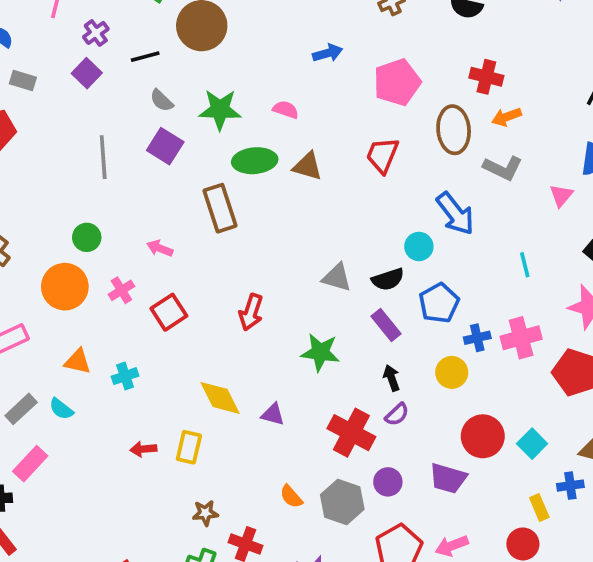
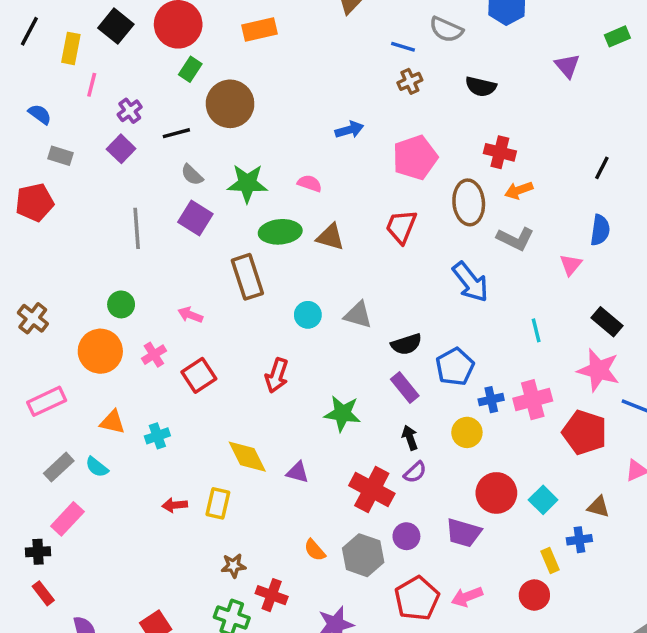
cyan circle: (419, 246) -> (308, 315), moved
gray triangle: (337, 278) -> (358, 315), moved

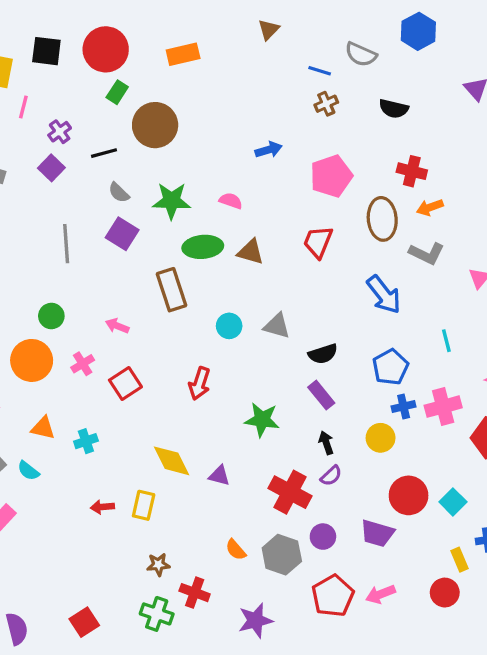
black square: (116, 26) -> (46, 51), turned -32
blue pentagon: (455, 367) -> (390, 367), moved

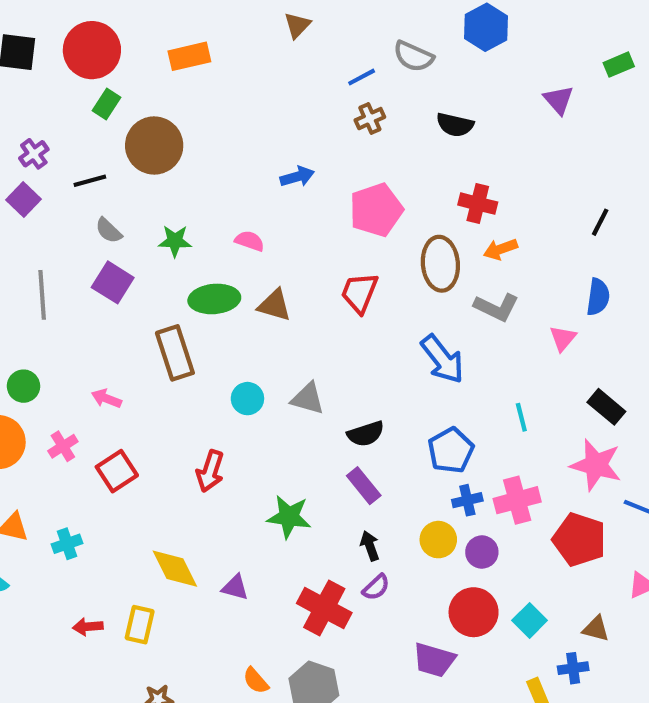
blue line: (320, 71) -> (362, 77), turned -45
green star: (172, 201) -> (175, 241), size x0.7
purple circle: (323, 537) -> (482, 552), moved

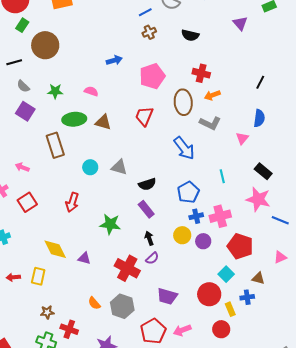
red pentagon: (579, 540) -> (240, 246), moved
red circle: (474, 612) -> (209, 294), moved
purple trapezoid: (434, 660) -> (167, 296), moved

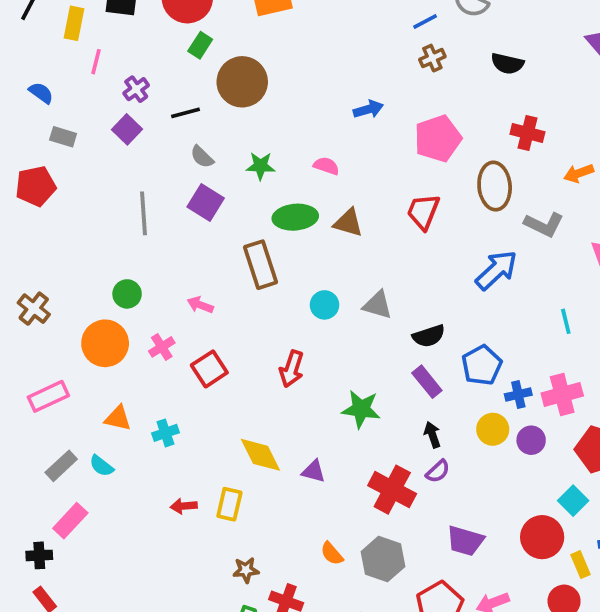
orange arrow: (212, 95) -> (579, 173), moved
blue arrow: (184, 148) -> (496, 270), turned -95
blue pentagon: (188, 192) -> (482, 365), moved

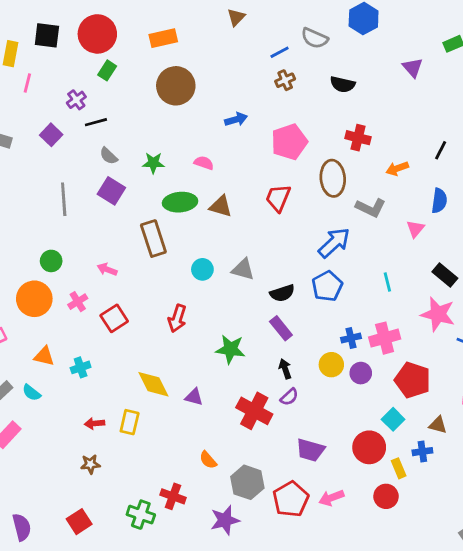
brown circle: (242, 82) -> (176, 86), moved
purple cross: (136, 89) -> (76, 100), moved
blue pentagon: (482, 365) -> (327, 286), moved
gray hexagon: (383, 559) -> (247, 482), moved
brown star: (246, 570) -> (90, 464), moved

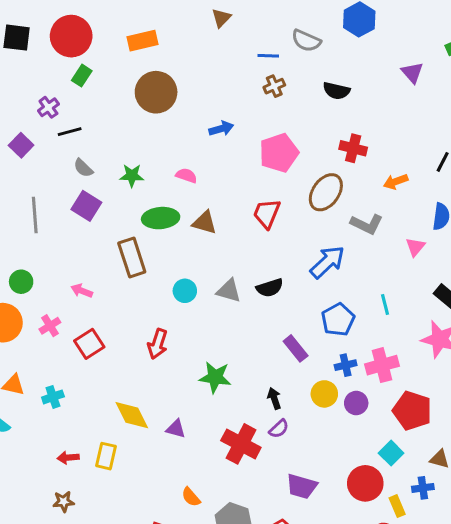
blue line: (280, 52) -> (268, 56), turned 30
brown ellipse: (333, 178) -> (326, 192), turned 40
blue pentagon: (327, 286) -> (338, 320), moved
black semicircle: (282, 293) -> (270, 288), moved
purple rectangle: (281, 328) -> (296, 348), moved

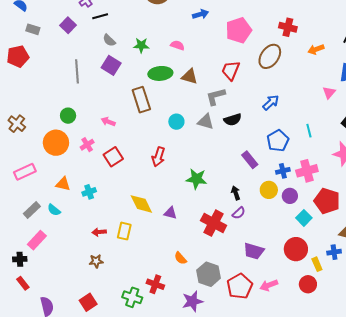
gray L-shape: (367, 224) -> (216, 97), moved, turned 140
blue arrow: (327, 262) -> (271, 103), size x0.7
cyan square: (391, 453) -> (304, 218), moved

